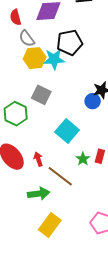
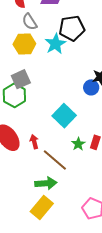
yellow hexagon: (35, 58) -> (24, 44), moved
cyan star: (54, 59) -> (55, 44), turned -30
gray square: (41, 95) -> (21, 79), moved, turned 36
green arrow: (39, 194) -> (46, 183), moved

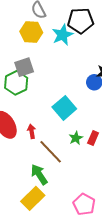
green arrow: (46, 183) -> (39, 174), turned -125

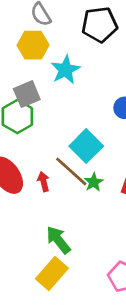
cyan star: (63, 35) -> (65, 70), moved
green star: (76, 138) -> (94, 182), moved
brown line: (51, 152) -> (71, 171), moved

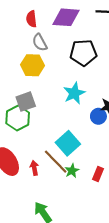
cyan star: (65, 70) -> (74, 93), moved

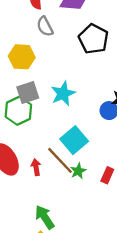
black pentagon: (83, 53) -> (94, 39), turned 30
yellow hexagon: (33, 65) -> (22, 57), moved
cyan star: (74, 93) -> (63, 94), moved

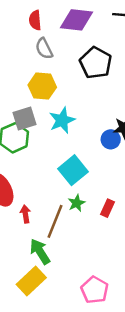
yellow hexagon: (22, 57) -> (42, 86), moved
brown line: (60, 160) -> (55, 221), moved, turned 64
red arrow: (36, 167) -> (25, 214), moved

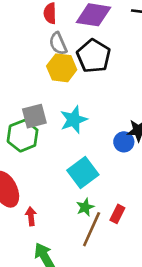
black pentagon: (96, 63) -> (94, 56), moved
yellow hexagon: (42, 86) -> (62, 68), moved
brown line: (55, 221) -> (92, 229), moved

